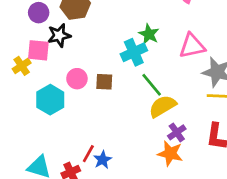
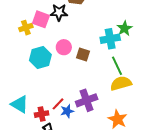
purple cross: (177, 132) -> (87, 100), moved, size x1.5

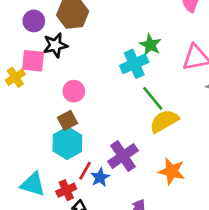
brown square: (83, 55) -> (67, 120), moved, turned -32
cyan hexagon: (40, 57) -> (67, 143), moved

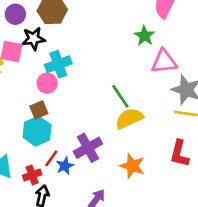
green star: (150, 45) -> (145, 36), moved
cyan cross: (134, 64) -> (58, 64), moved

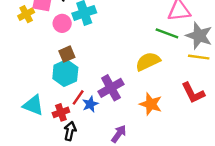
pink circle: (47, 83) -> (62, 23), moved
green line: (120, 96) -> (167, 33), moved, turned -35
red L-shape: (179, 153) -> (193, 93), turned -40

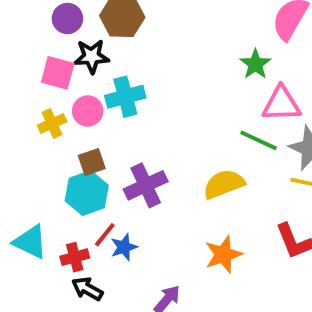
yellow cross: (26, 14) -> (52, 123), moved
purple cross: (111, 88) -> (146, 185), moved
orange star: (151, 104) -> (223, 254), turned 30
black arrow: (70, 131) -> (87, 289), turned -78

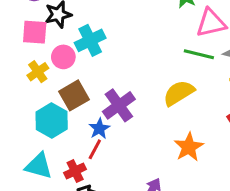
brown square: (92, 162) -> (74, 95), size x1.4
cyan hexagon: (87, 193) -> (52, 121), moved
blue star: (124, 247) -> (99, 129), moved

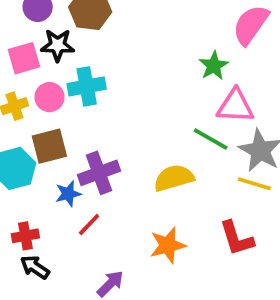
pink square: (35, 32) -> (24, 58), turned -36
red line: (95, 149) -> (89, 225), moved

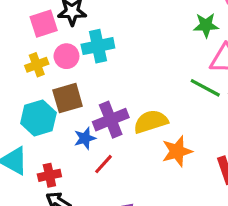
green star: (214, 66) -> (206, 25), turned 30
yellow semicircle: (174, 178) -> (151, 122), moved
orange star: (168, 245) -> (177, 151), moved

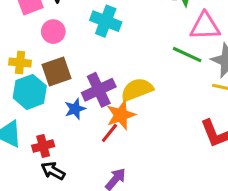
cyan cross: (98, 46) -> (106, 21), moved, turned 36
yellow cross: (37, 65) -> (20, 63), moved, turned 30
orange star: (177, 151) -> (121, 115), moved
red line: (104, 164) -> (109, 133), moved

